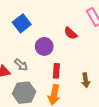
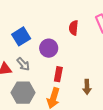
blue square: (22, 23) -> (21, 36), moved
red semicircle: (71, 33) -> (73, 28), moved, turned 48

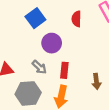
blue square: (21, 36) -> (35, 18), moved
gray arrow: (23, 64) -> (39, 67), moved

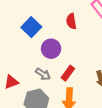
red rectangle: (64, 70) -> (68, 73), turned 40

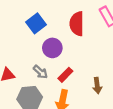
red semicircle: (71, 21) -> (77, 24), size x1.5

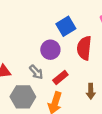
blue square: (36, 23) -> (66, 26), moved
red semicircle: (77, 24) -> (84, 48), moved

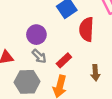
purple circle: (50, 50) -> (36, 35), moved

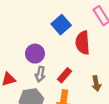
gray arrow: (39, 56) -> (40, 74), turned 64

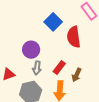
brown arrow: (96, 84) -> (76, 75), moved, turned 40

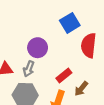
gray arrow: (37, 68) -> (29, 69), moved

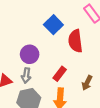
brown arrow: (81, 89) -> (87, 83), moved

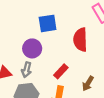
blue square: (53, 25) -> (48, 23), moved, turned 30

